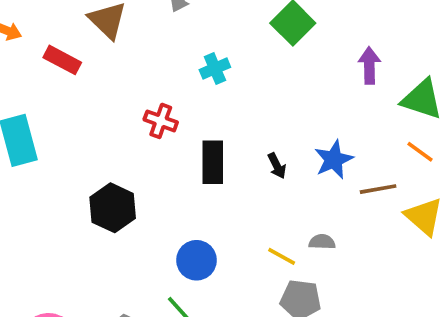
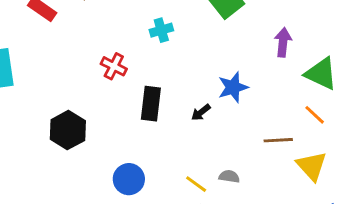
blue star: (334, 160) -> (233, 87), moved
black arrow: (277, 166) -> (201, 112), turned 72

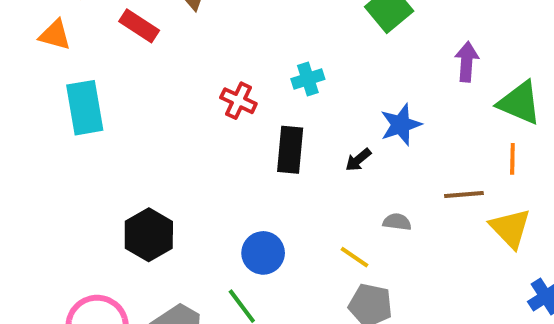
cyan cross: (161, 30) -> (308, 79), moved
orange line: (315, 115) -> (512, 159), turned 50
black hexagon: (68, 130) -> (149, 235), moved
gray semicircle: (229, 176) -> (397, 222), moved

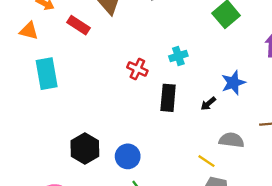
gray semicircle: (397, 222) -> (231, 140), size x1.5
blue circle: (263, 253) -> (128, 156), moved

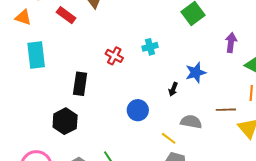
black rectangle: (168, 98) -> (80, 84), moved
black arrow: (208, 104) -> (173, 89), turned -32
blue circle: (128, 156) -> (138, 110), moved

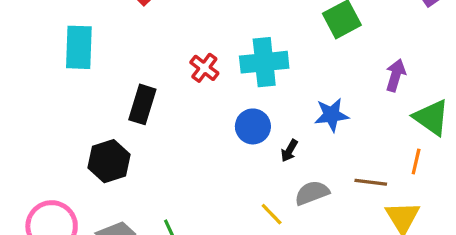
cyan cross: (150, 47) -> (264, 62), size x1.8
black arrow: (173, 89) -> (289, 151), moved
blue circle: (138, 110) -> (253, 126), moved
gray semicircle: (191, 122) -> (312, 193), turned -40

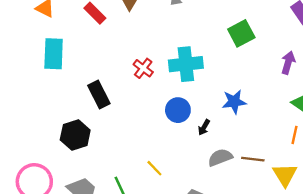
purple arrow: (396, 75) -> (288, 63), moved
black rectangle: (142, 104) -> (99, 95), turned -44
brown line: (371, 182) -> (253, 159), moved
yellow line: (272, 214) -> (154, 168), moved

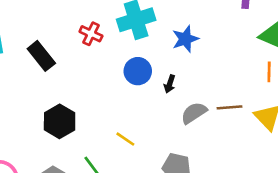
black rectangle: (99, 95) -> (41, 56), moved
blue star: (234, 102) -> (185, 39), moved
black hexagon: (75, 135) -> (60, 121), moved

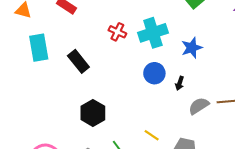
red cross: (91, 34) -> (117, 32), moved
yellow line: (125, 139) -> (152, 135), moved

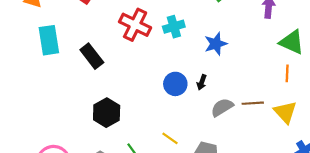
red cross: (117, 32) -> (135, 25), size x1.6
cyan cross: (153, 33) -> (174, 27), size x0.7
blue circle: (154, 73) -> (175, 84), moved

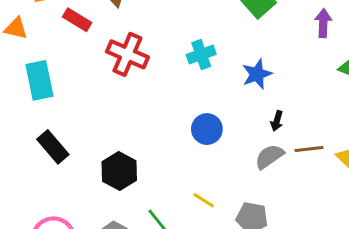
red cross: (135, 25) -> (127, 54), moved
black rectangle: (92, 56) -> (53, 147), moved
black arrow: (202, 82) -> (277, 121), moved

